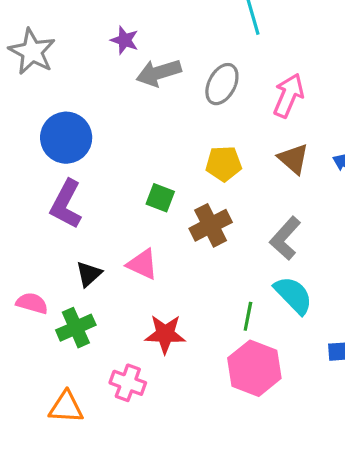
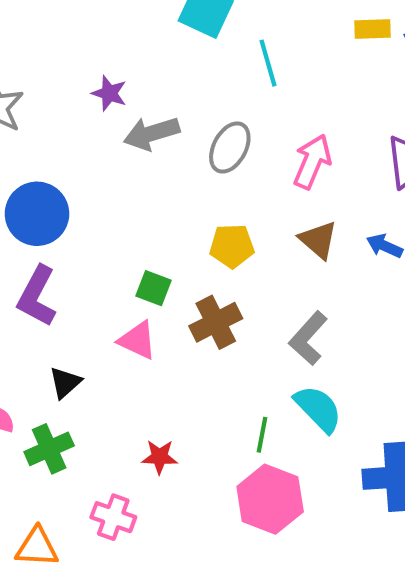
pink triangle: (142, 264) -> (137, 340), moved
red star: (165, 334) -> (160, 457), size x0.7

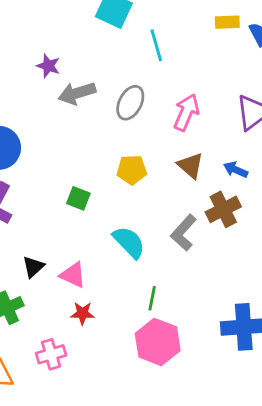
brown cross: (216, 322) -> (223, 209), moved
pink triangle: (137, 340) -> (73, 275), moved
black triangle: (65, 383) -> (33, 267), moved
cyan semicircle: (318, 409) -> (129, 242), moved
pink cross: (113, 517) -> (51, 354), turned -36

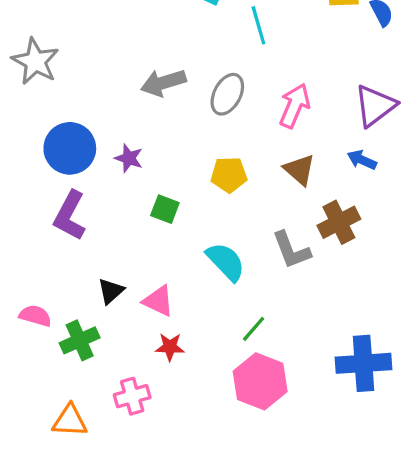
purple star: (48, 66) -> (129, 158), moved
blue arrow: (236, 170) -> (362, 160), moved
gray L-shape: (184, 233) -> (291, 250), turned -63
green line: (152, 298) -> (254, 329), turned 30

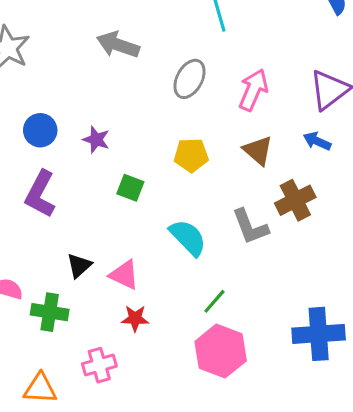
gray arrow: (163, 83) -> (118, 45), moved, turned 36
blue circle: (70, 148) -> (40, 130), size x0.7
green cross: (80, 340) -> (50, 312), turned 33

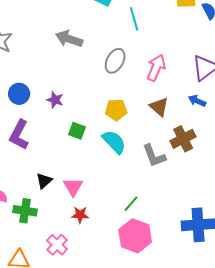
cyan semicircle: (188, 238) -> (114, 142), moved
pink triangle: (124, 275) -> (73, 187), turned 35
pink cross: (99, 365) -> (57, 245), turned -30

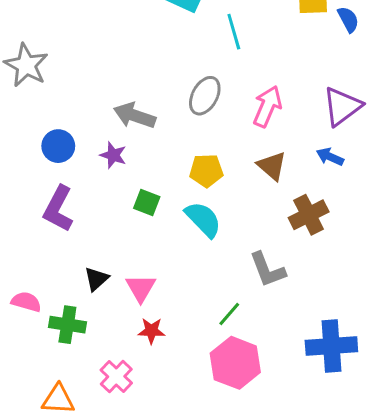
gray arrow: (69, 39) -> (135, 116), moved
gray L-shape: (154, 156) -> (267, 270), moved

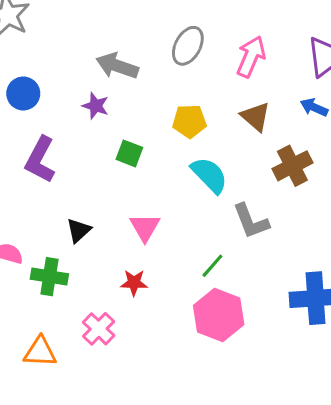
blue circle: (58, 146) -> (23, 93), moved
cyan semicircle: (203, 219) -> (209, 175), moved
pink triangle: (141, 288) -> (145, 227), moved

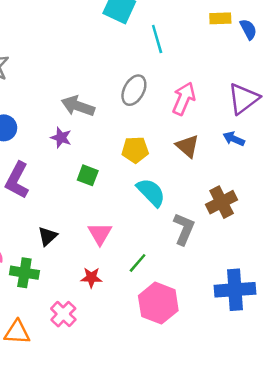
brown cross: (292, 166) -> (222, 202), moved
gray L-shape: (251, 221) -> (184, 229), turned -136
green line: (212, 266) -> (138, 263), moved

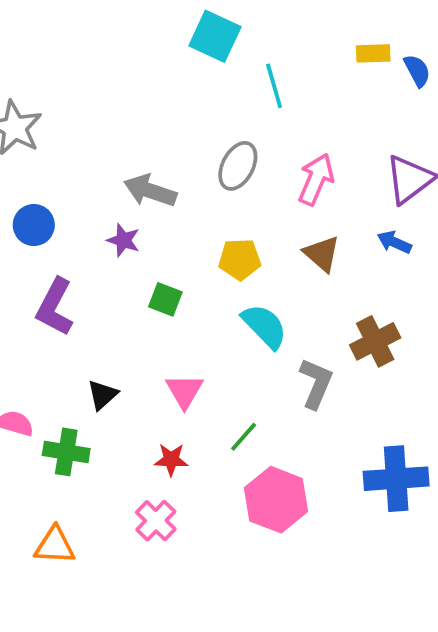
pink cross: (63, 314) -> (156, 521), moved

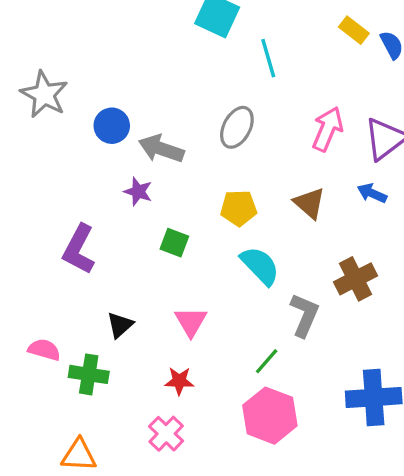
yellow rectangle: (373, 53) -> (354, 30), turned 40
pink arrow: (316, 179) -> (328, 129), moved
blue circle: (34, 225) -> (112, 126), moved
green line: (244, 437) -> (267, 361), moved

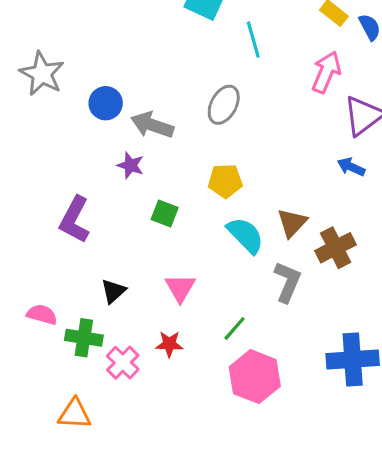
pink arrow: (328, 129) -> (326, 72), moved
brown triangle: (309, 203) -> (292, 223), moved, turned 32
green line: (267, 361) -> (235, 328), moved
pink cross: (166, 434) -> (123, 363), moved

